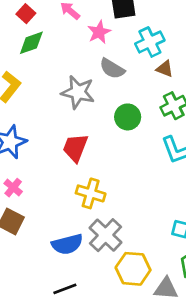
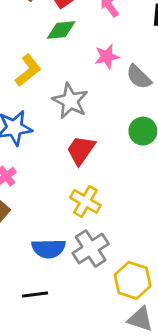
pink star: (99, 32) -> (107, 57), moved
gray star: (78, 92) -> (70, 101), moved
yellow hexagon: (133, 269) -> (133, 280), moved

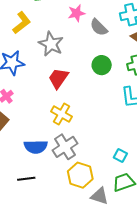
yellow hexagon: (133, 280) -> (80, 175), moved

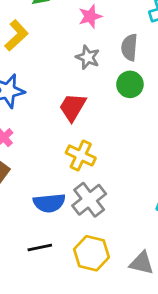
gray semicircle: (99, 27) -> (129, 47), moved, turned 54
gray star: (51, 44) -> (88, 57), moved, size x0.7
yellow hexagon: (80, 175) -> (92, 253), moved

